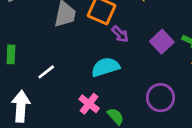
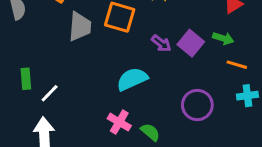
purple arrow: (120, 34) -> (161, 43), moved
white line: (46, 72) -> (50, 93), moved

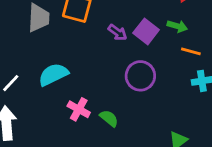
cyan semicircle: (132, 79) -> (53, 74), moved
purple circle: (197, 105) -> (140, 76), moved

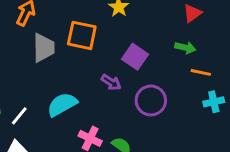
purple square: (146, 31) -> (135, 57), moved
purple arrow: (118, 32) -> (111, 82), moved

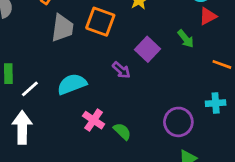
green arrow: (185, 48) -> (186, 39), moved, turned 30
orange line: (201, 72) -> (222, 64), moved
purple circle: (151, 100) -> (178, 122), moved

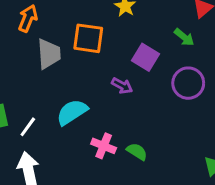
purple circle: (178, 122) -> (188, 83), moved

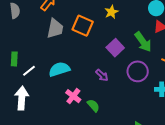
green arrow: (184, 37) -> (143, 42), size x1.5
purple arrow: (122, 86) -> (102, 75), moved

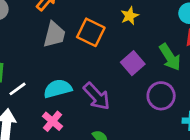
purple arrow: (102, 75) -> (97, 96), moved, size x1.6
pink cross: (73, 96) -> (52, 121), moved

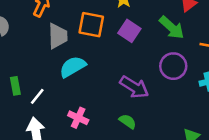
purple square: (133, 63) -> (129, 31), moved
cyan semicircle: (58, 89) -> (73, 67), moved
purple arrow: (97, 96) -> (134, 87), moved

